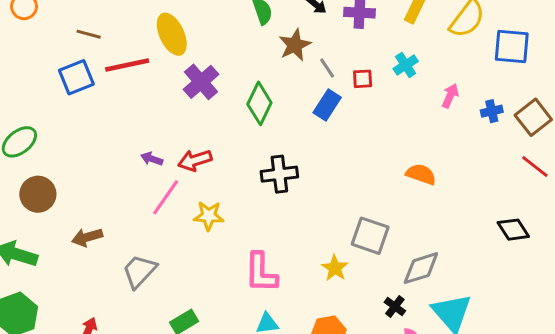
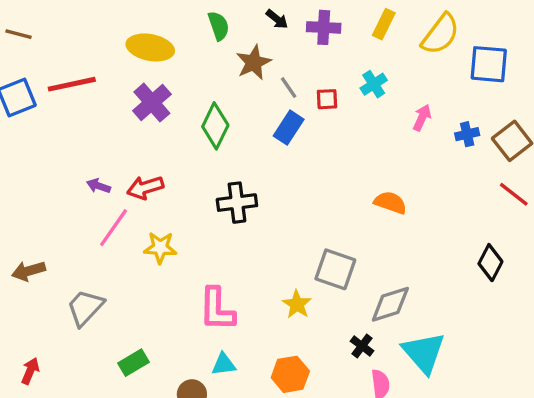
brown line: (89, 34) -> (19, 34), moved
yellow ellipse: (172, 34) -> (150, 47), moved, turned -54
black diamond: (513, 230) -> (490, 263), turned 60

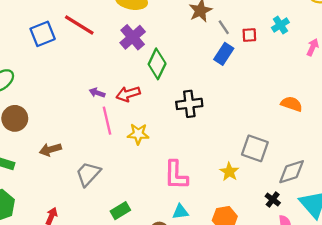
red line: (72, 84) -> (79, 25), turned 44
green diamond: (215, 126) -> (157, 64), moved
pink line: (114, 228) -> (107, 121), turned -48

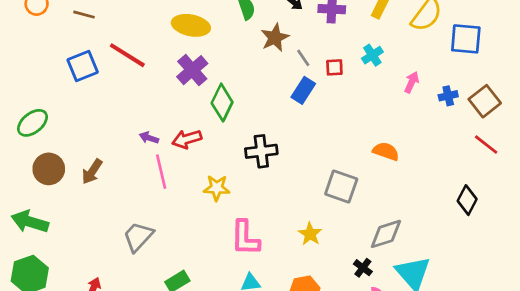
yellow star: (138, 134) -> (217, 188), moved
gray square: (255, 148) -> (341, 186), moved
brown arrow: (50, 149) -> (92, 172), moved, turned -40

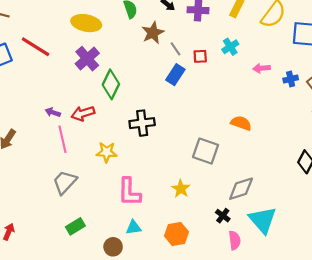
pink arrow: (412, 82) -> (262, 68), turned -119
gray trapezoid: (138, 237) -> (65, 182), moved

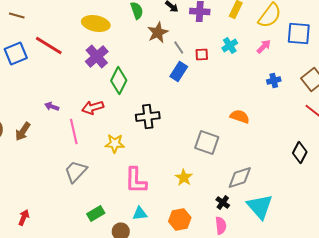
pink arrow: (262, 68) -> (264, 46), moved, turned 140
blue cross: (291, 79) -> (274, 80), moved
purple arrow: (53, 112) -> (52, 106), moved
green rectangle: (75, 226) -> (96, 214), moved
pink semicircle: (235, 240) -> (221, 226), moved

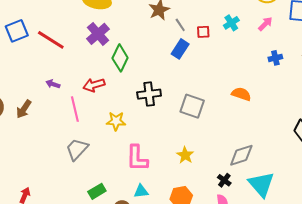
red line: (49, 46) -> (51, 40), moved
gray square: (207, 142) -> (192, 106), moved

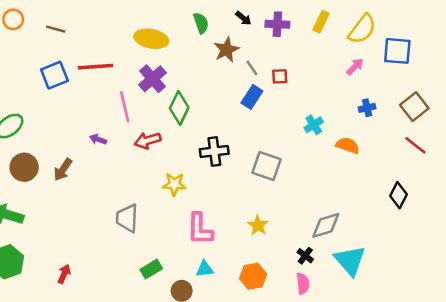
cyan cross: (231, 23) -> (314, 125), moved
red line: (51, 40) -> (96, 67), moved, turned -36
orange semicircle: (241, 94) -> (348, 145), moved
pink line: (75, 109) -> (125, 107), moved
gray trapezoid: (77, 149) -> (127, 218), turned -40

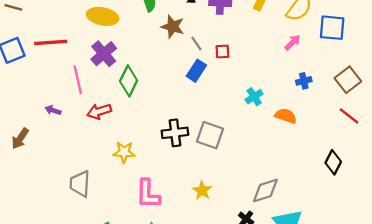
brown star: (226, 50) -> (173, 27), turned -30
black cross: (214, 151) -> (175, 133), moved

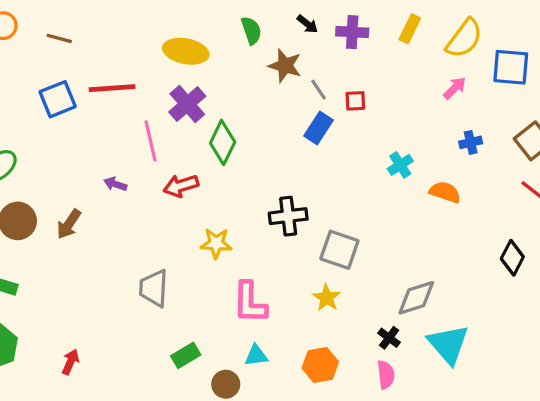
gray square: (210, 135) -> (339, 250), moved

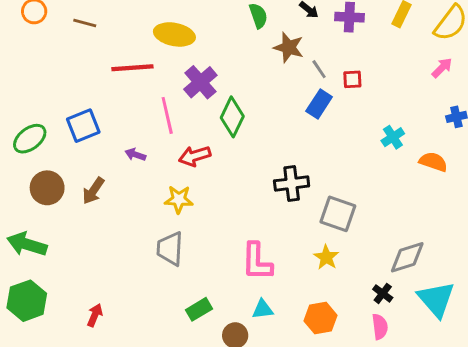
yellow ellipse: (186, 51) -> (174, 34), moved
blue square: (58, 99) -> (83, 126), moved
yellow star: (216, 243) -> (179, 199), moved

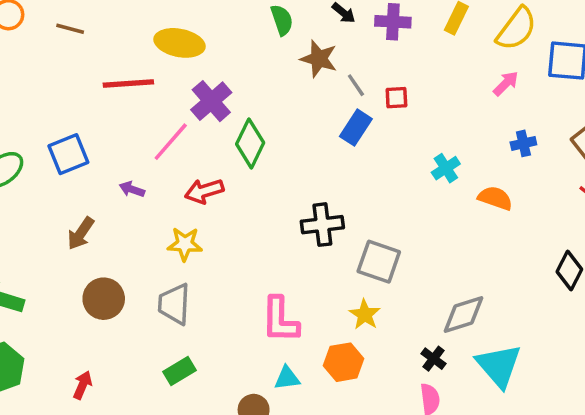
pink line: (167, 115) -> (171, 142), turned 54
brown circle: (47, 188) -> (104, 299), moved
green rectangle: (199, 309) -> (180, 371), moved
orange hexagon: (321, 318) -> (344, 362), moved

